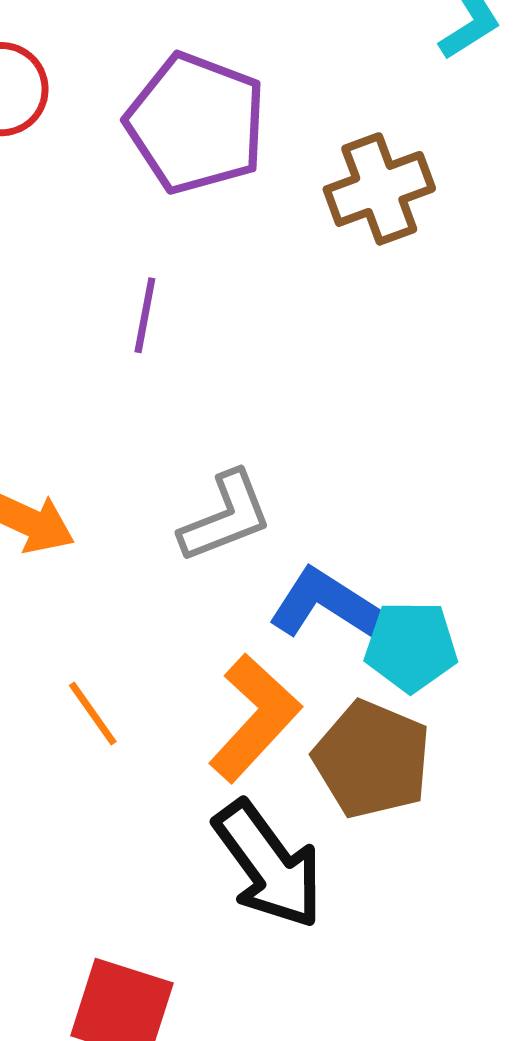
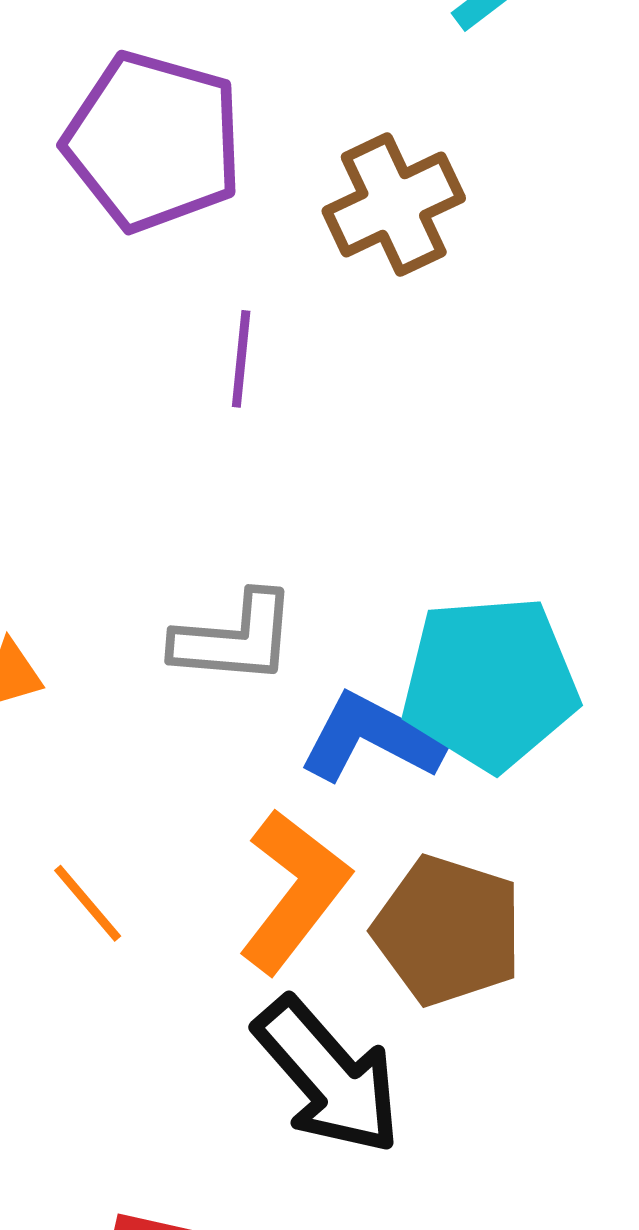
purple line: (145, 315) -> (241, 359), moved
gray L-shape: (226, 517) -> (235, 638), turned 31
cyan pentagon: (411, 646) -> (490, 683), moved, size x1.5

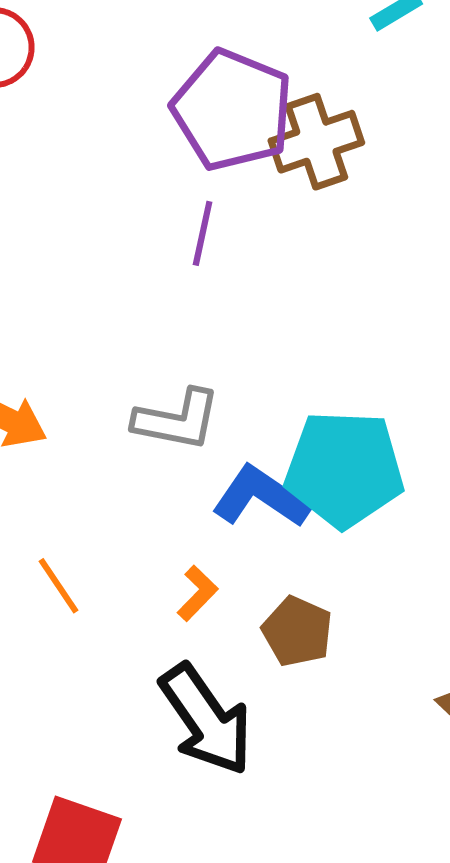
purple pentagon: (153, 141) -> (232, 110), moved
orange L-shape: (294, 891) -> (197, 593), size x0.5
brown pentagon: (448, 930) -> (297, 631), size x0.7

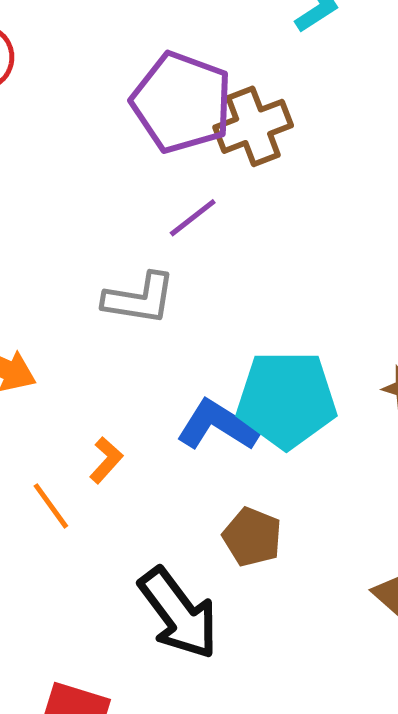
purple line: (203, 233) -> (193, 218), moved, turned 42
gray L-shape: (177, 420) -> (139, 299), moved
orange L-shape: (197, 593) -> (106, 460), moved

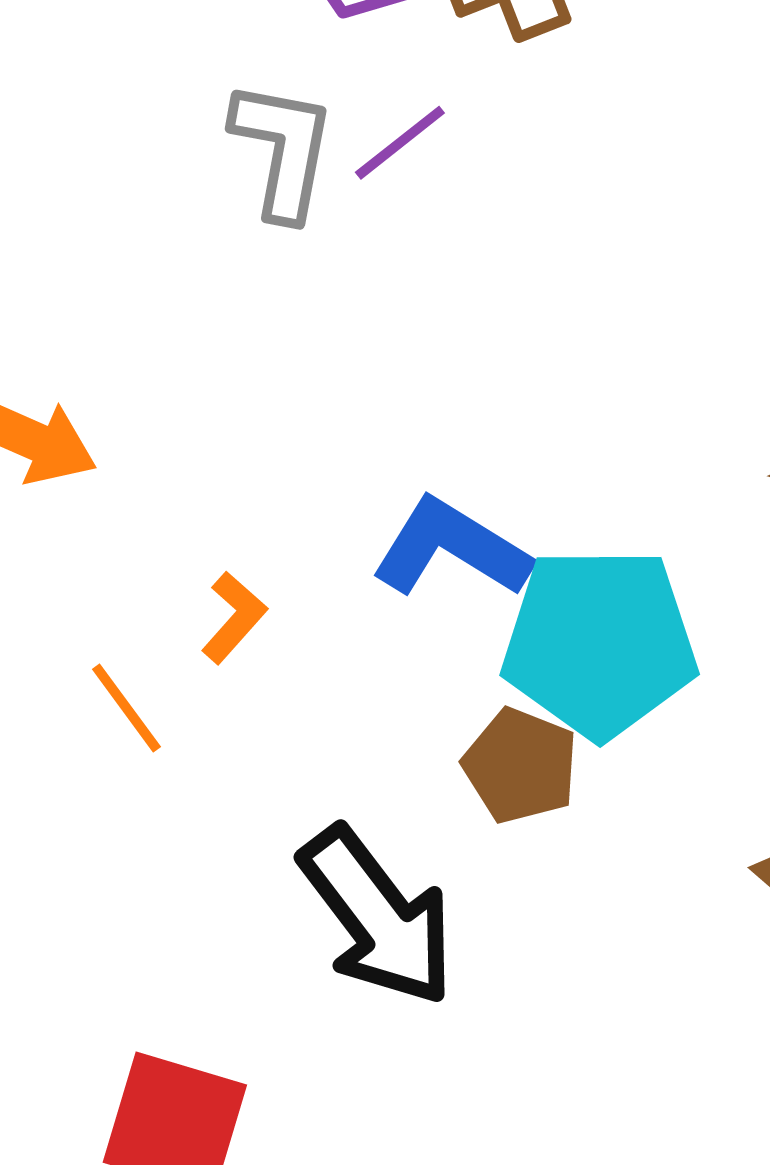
gray L-shape: (139, 299) -> (283, 150), moved, turned -88
cyan pentagon: (287, 399) -> (599, 643), moved

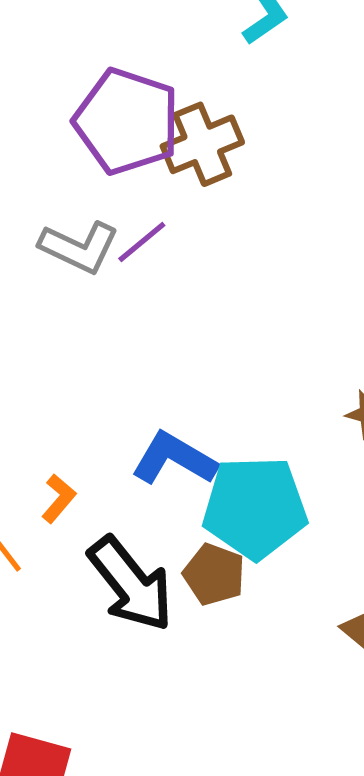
gray L-shape: (283, 150) -> (79, 247), turned 106
black arrow: (377, 916) -> (131, 584), moved

